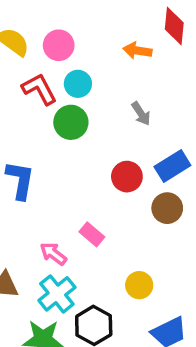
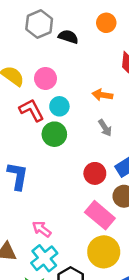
orange arrow: (137, 51) -> (102, 95), moved
pink rectangle: (92, 234) -> (100, 215), moved, size x1.6
yellow circle: (139, 285) -> (104, 252), size x1.6

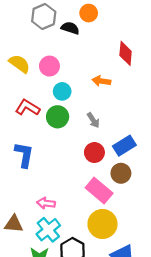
orange circle: (106, 23) -> (89, 13), moved
red L-shape: (32, 110) -> (28, 108), moved, turned -30
gray arrow: (105, 128) -> (93, 120), moved
pink arrow: (42, 229) -> (46, 203), turned -30

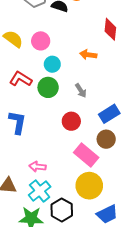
red circle: (94, 153) -> (71, 121), moved

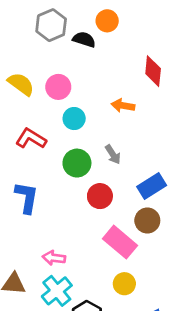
green circle: (48, 87) -> (77, 163), moved
yellow circle: (89, 186) -> (124, 284), size x0.6

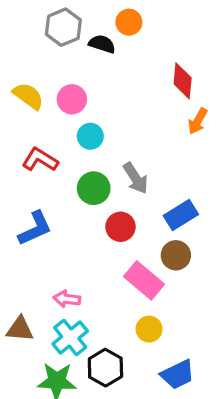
orange arrow: (123, 106) -> (198, 121), moved, turned -70
gray arrow: (113, 154) -> (136, 178), size x1.4
blue L-shape: (27, 198) -> (35, 228), turned 56

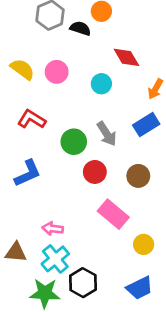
red diamond: (183, 81) -> (126, 57), moved, turned -36
cyan circle: (90, 136) -> (101, 84), moved
blue rectangle: (181, 215) -> (146, 125), moved
brown circle: (176, 255) -> (138, 176), moved
yellow circle: (149, 329) -> (144, 244), moved

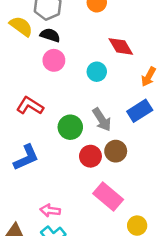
black semicircle: (80, 28) -> (50, 35), moved
yellow semicircle: (22, 69) -> (21, 26), moved
brown circle: (138, 176) -> (116, 151), moved

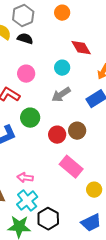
pink circle: (54, 60) -> (26, 74), moved
gray arrow: (102, 120) -> (61, 95), moved, turned 90
green circle: (70, 127) -> (30, 118), moved

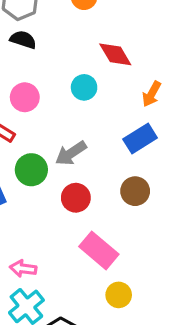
gray arrow: (61, 95) -> (71, 153), moved
brown circle: (77, 131) -> (135, 191), moved
yellow circle: (94, 190) -> (119, 295), moved

